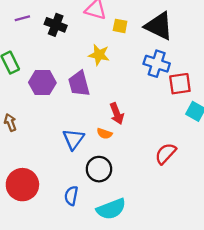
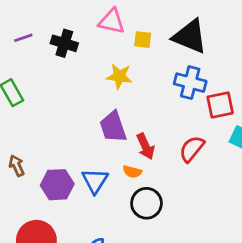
purple hexagon: (42, 83) -> (57, 185), moved
purple trapezoid: (79, 84) -> (113, 127), moved
red semicircle: (166, 154) -> (192, 149), moved
black circle: (99, 169) -> (146, 203), moved

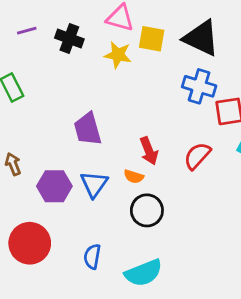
yellow square: (143, 40) -> (152, 39), size x1.4
yellow star: (119, 76) -> (118, 55), moved
purple trapezoid: (113, 127) -> (88, 129), moved

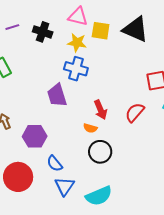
blue cross: (199, 86) -> (76, 69), moved
blue triangle: (94, 184) -> (64, 186), moved
blue semicircle: (92, 257) -> (55, 164), moved, turned -48

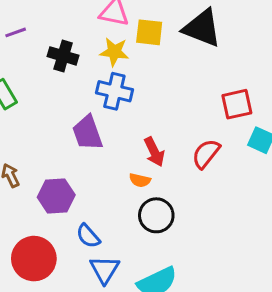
black cross: (43, 32) -> (63, 56), moved

